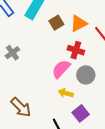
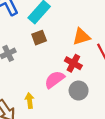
brown square: (56, 23) -> (39, 38), moved
yellow arrow: (66, 93) -> (30, 101), moved, turned 56

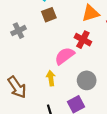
gray circle: (79, 91) -> (87, 80), moved
yellow arrow: (30, 101) -> (51, 78), moved

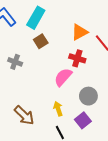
gray cross: (19, 31) -> (15, 62), turned -32
yellow arrow: (51, 78) -> (58, 109), moved

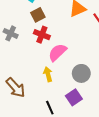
red cross: (77, 58) -> (42, 35), moved
yellow arrow: (58, 109) -> (48, 74), moved

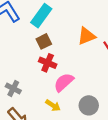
gray cross: (11, 33) -> (13, 89), moved
yellow arrow: (48, 74) -> (53, 105), turned 136

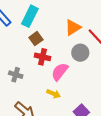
gray cross: (13, 89) -> (16, 75), moved
gray circle: (89, 105) -> (80, 53), moved

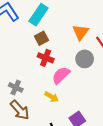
orange triangle: (73, 27) -> (81, 32), turned -30
gray cross: (16, 75) -> (16, 87), moved

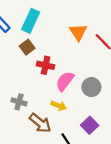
brown square: (42, 38) -> (27, 47), moved
gray circle: (85, 59) -> (91, 87), moved
brown arrow: (20, 110) -> (40, 123), moved

